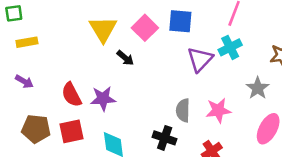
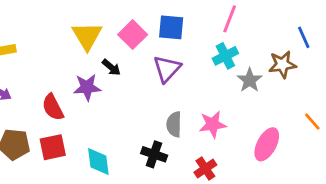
purple triangle: (200, 59) -> (167, 69), moved
gray star: (258, 88) -> (250, 80), moved
purple star: (103, 99) -> (87, 87), moved

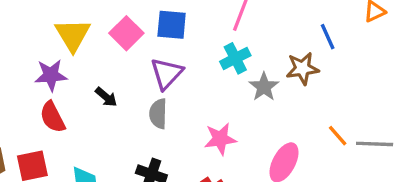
black arrow: (111, 67) -> (106, 97), moved
purple star: (87, 87) -> (51, 75), moved
red semicircle: (53, 107) -> (53, 117), moved
gray semicircle: (174, 124) -> (158, 114), moved

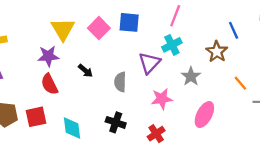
brown star: (302, 68) -> (217, 52), turned -30
purple triangle: (167, 73) -> (149, 63), moved
gray star: (264, 87) -> (191, 76), moved
orange line: (338, 136) -> (240, 83), moved

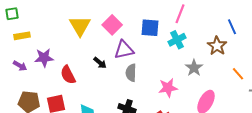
blue square: (129, 22) -> (150, 28), moved
purple star: (48, 56) -> (44, 58), moved
purple triangle: (149, 63) -> (124, 50), moved, turned 35

